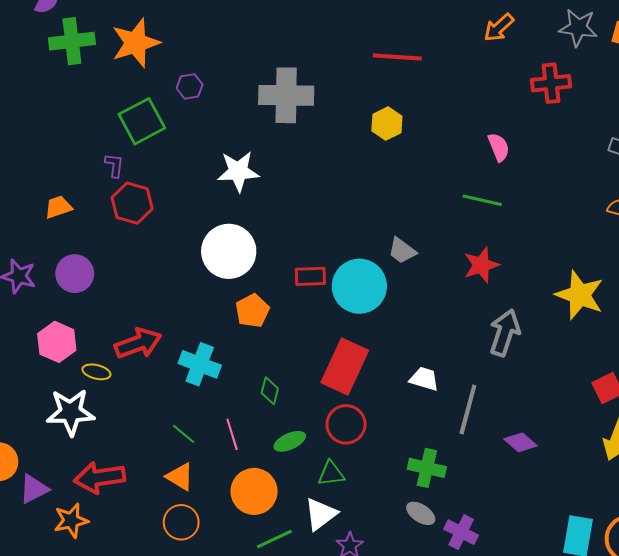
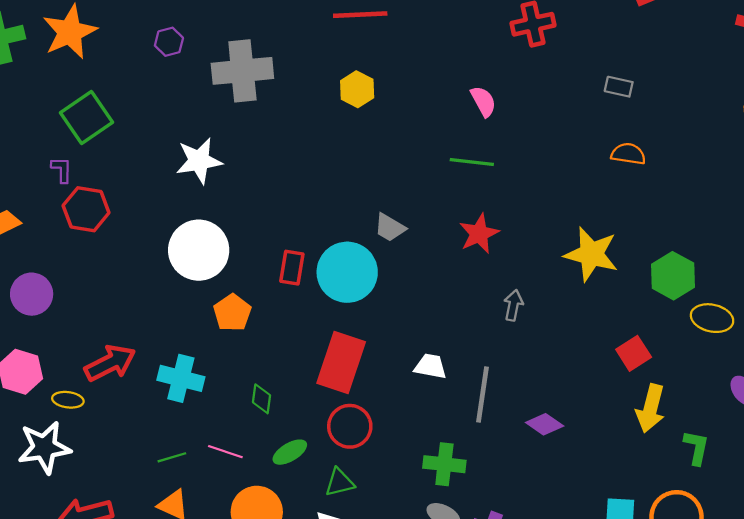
purple hexagon: (190, 86) -> (169, 42), moved
red rectangle: (310, 276) -> (292, 268), turned -72
gray arrow: (505, 333) -> (513, 305), size x0.6
green line: (184, 434) -> (172, 457), turned -50
pink line: (232, 434) -> (225, 452), turned -48

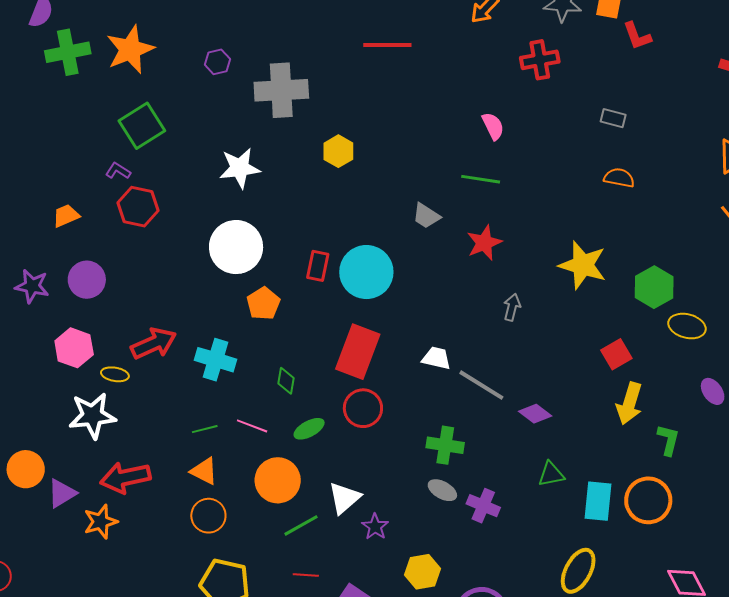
yellow hexagon: (357, 89) -> (338, 151), moved
purple L-shape: (62, 170) -> (118, 171), turned -60
gray trapezoid: (390, 228) -> (426, 216), moved
gray line: (482, 394) -> (481, 385), turned -69
green triangle: (339, 482) -> (551, 474), moved

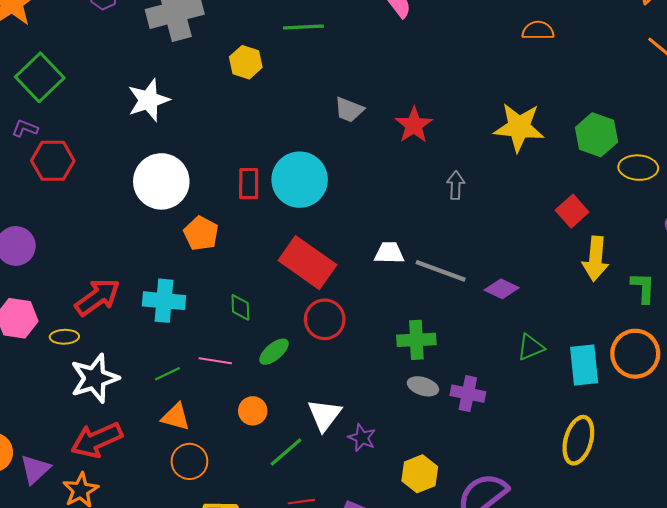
green line: (481, 179) -> (303, 27), moved
red rectangle: (358, 352) -> (307, 263), turned -64
white star: (92, 416) -> (95, 378), moved
orange circle: (278, 480) -> (253, 411), size x0.6

